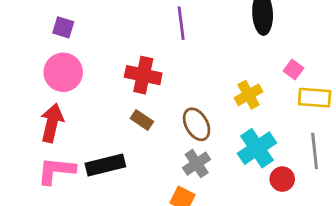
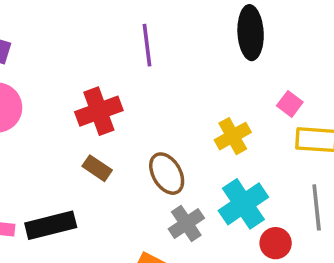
red cross: (143, 75) -> (99, 111), turned -32
gray cross: (197, 164) -> (186, 224), moved

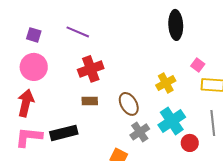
purple line: (147, 45) -> (78, 32), moved, turned -60
brown rectangle: (97, 168) -> (90, 101), turned -35

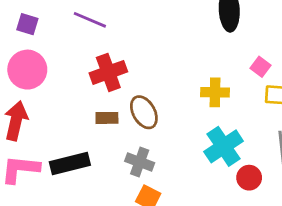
yellow cross: (166, 83) -> (215, 92), turned 30
brown ellipse: (129, 104) -> (144, 112), moved
gray cross: (140, 132) -> (140, 162), moved, turned -36

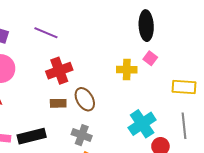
pink square: (260, 67) -> (150, 58), moved
yellow cross: (215, 92) -> (127, 70), moved

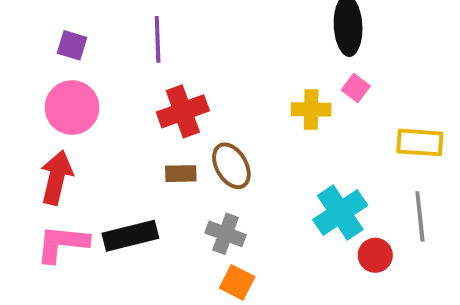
purple line: (46, 33) -> (158, 39), turned 65

